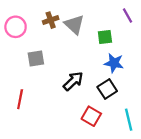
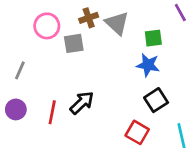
gray square: (36, 58) -> (74, 43), moved
blue star: (114, 63) -> (148, 65), moved
black arrow: (73, 81) -> (82, 103), moved

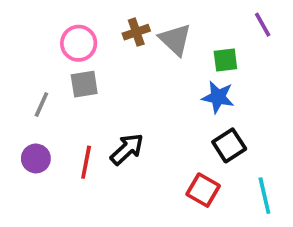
gray square: (74, 43) -> (84, 84), moved

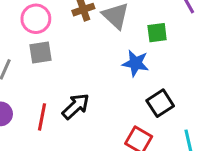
blue star: (218, 97) -> (136, 63), moved

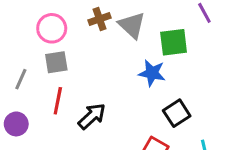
green square: (157, 33) -> (174, 42), size x1.4
red line: (42, 117) -> (58, 101), moved

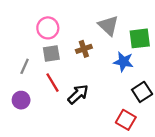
brown cross: (100, 19) -> (84, 49), moved
red line: (58, 101) -> (52, 83), turned -42

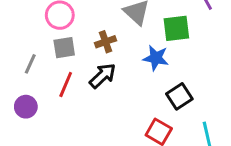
red line: (52, 83) -> (66, 85), turned 54
black arrow: (78, 94) -> (103, 76), moved

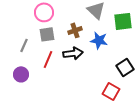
blue star: (156, 58) -> (99, 40), moved
black arrow: (103, 76) -> (73, 53), turned 36

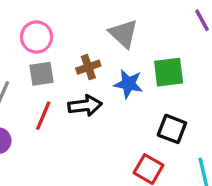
green square: (123, 21) -> (169, 72), moved
black square: (125, 67) -> (172, 129), turned -36

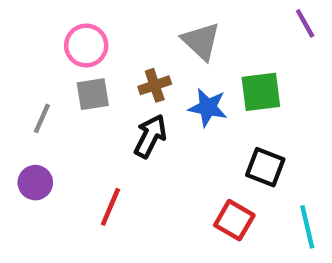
black arrow: (85, 106) -> (150, 136), turned -56
red line: (43, 116) -> (110, 207), moved

